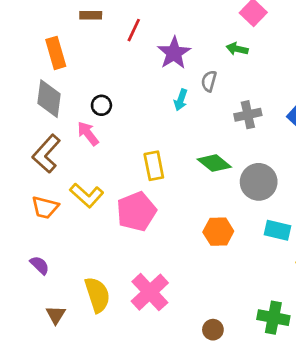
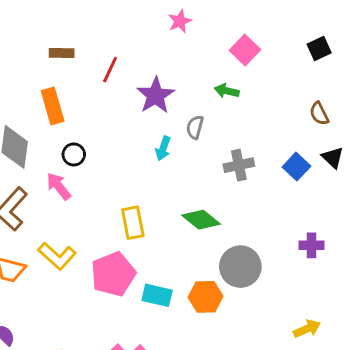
orange rectangle: (56, 53) -> (53, 106), moved
gray circle: (259, 182) -> (240, 267), moved
cyan rectangle: (277, 230) -> (157, 295), moved

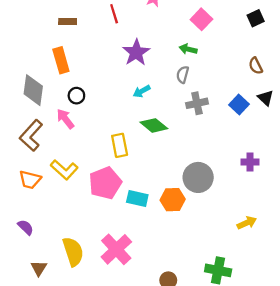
red line: (110, 70) -> (114, 14), moved, turned -42
gray semicircle: (195, 127) -> (183, 75), moved
cyan arrow: (163, 148) -> (142, 91), turned 42
green diamond: (201, 220) -> (154, 125), moved

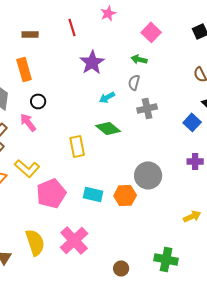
cyan arrow: (142, 91) -> (107, 97), moved
blue square: (239, 104) -> (192, 122), moved
pink pentagon: (105, 183) -> (51, 193), moved

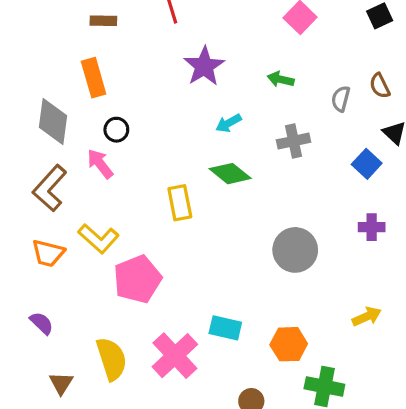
green arrow: (139, 59) -> (281, 79), moved
gray semicircle: (134, 82) -> (341, 99), moved
cyan rectangle: (93, 194) -> (225, 328), moved
orange hexagon: (125, 195) -> (289, 344), moved

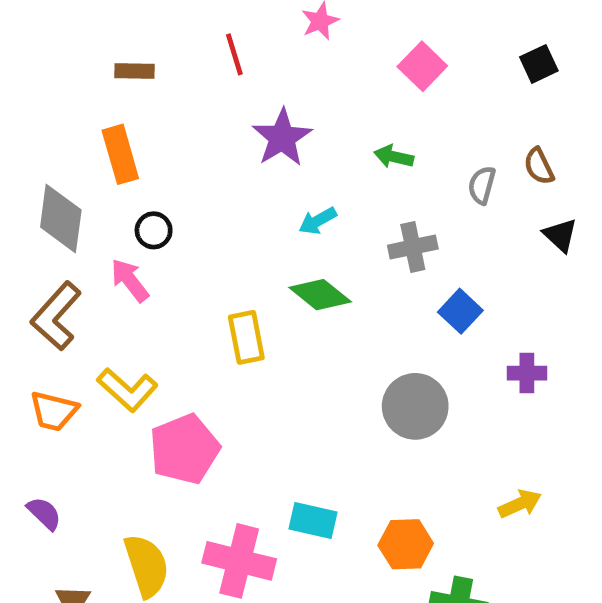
blue square: (367, 164) -> (460, 311), moved
pink cross: (175, 356) -> (239, 561), turned -33

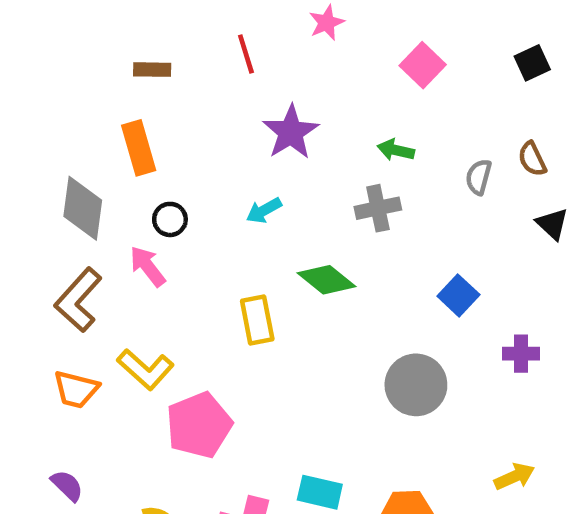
cyan arrow: (318, 221) -> (264, 210), moved
gray cross: (413, 247) -> (378, 208), moved

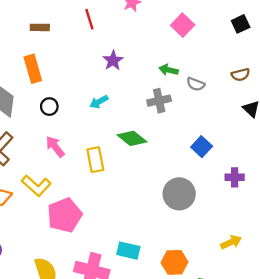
purple star: (291, 132) -> (113, 60), size x0.7
brown semicircle: (532, 159) -> (241, 75), turned -78
gray semicircle: (479, 177) -> (196, 84), moved, turned -84
pink arrow: (148, 266) -> (55, 147), moved

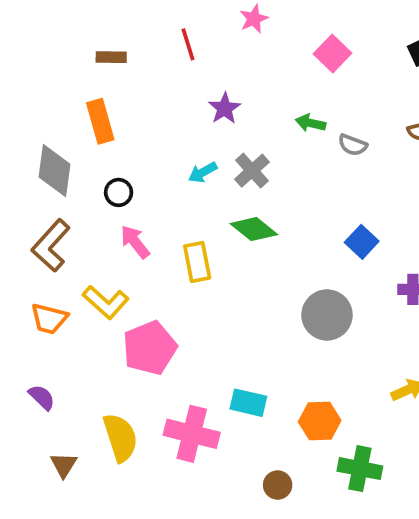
gray cross: (159, 101) -> (252, 171), moved, turned -30
black circle: (49, 107) -> (119, 192), moved

